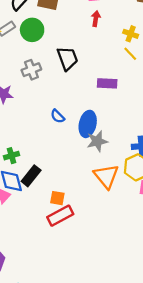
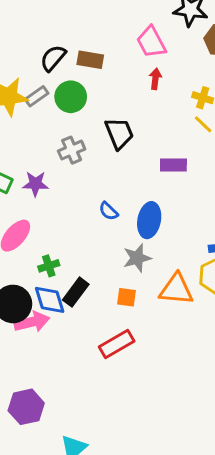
gray star: (97, 141) -> (137, 258), moved
orange triangle: (106, 176) -> (176, 289), turned -44
orange square: (57, 198) -> (127, 297), moved

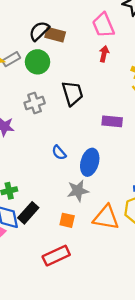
black semicircle: (53, 58) -> (39, 31), moved

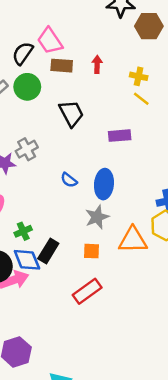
pink trapezoid: (103, 25) -> (50, 41), moved
brown rectangle: (55, 35) -> (62, 66), moved
gray cross: (35, 103) -> (27, 149), moved

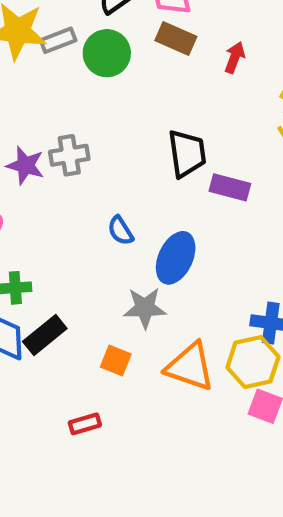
black trapezoid: (71, 113) -> (187, 153), moved
red rectangle: (87, 291) -> (85, 424), size x0.6

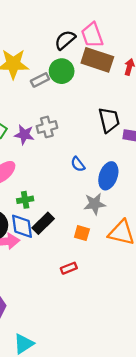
brown rectangle: (176, 39) -> (97, 60), size x1.5
gray rectangle: (58, 40) -> (40, 80), moved

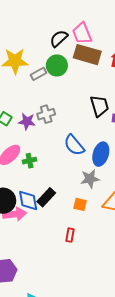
blue semicircle: (78, 164) -> (74, 145), size x1.6
green cross: (25, 200) -> (30, 161), moved
red rectangle: (69, 268) -> (70, 235), turned -56

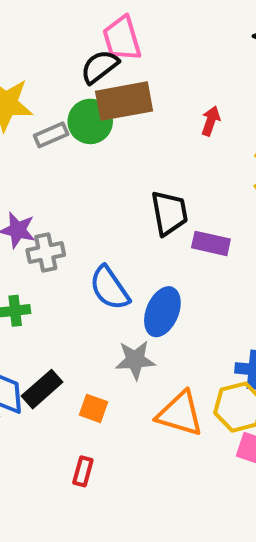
pink trapezoid: (82, 33) -> (122, 38), moved
brown rectangle: (87, 55) -> (124, 101), moved, turned -32
gray cross: (46, 114) -> (46, 253), moved
orange square: (80, 204) -> (93, 408), moved

